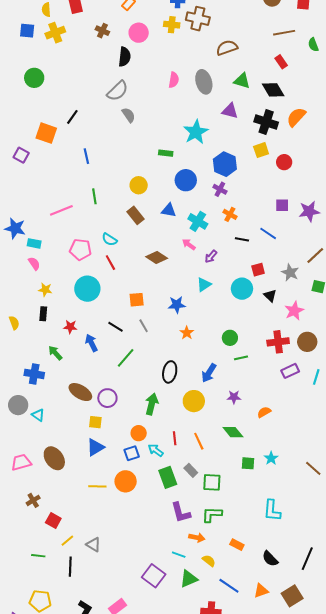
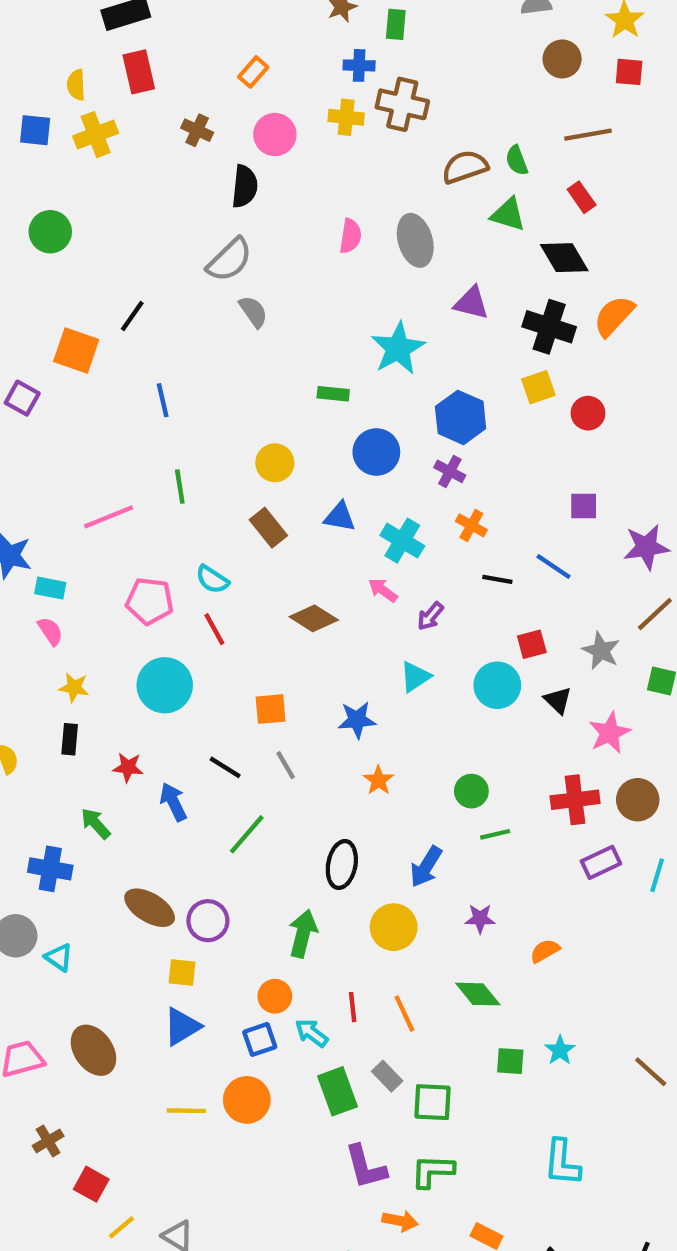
green semicircle: (313, 45) -> (517, 160), moved
green triangle: (242, 81) -> (508, 214), moved
purple star: (309, 211) -> (646, 547), moved

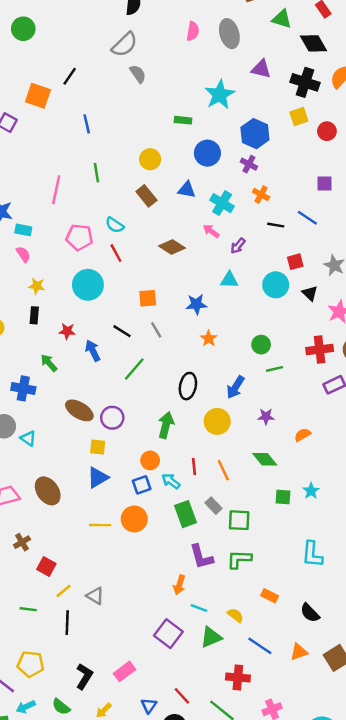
pink line: (109, 517) -> (56, 190), turned -56
cyan triangle: (415, 677) -> (229, 280), turned 36
orange arrow: (400, 1221) -> (179, 585), moved, turned 96

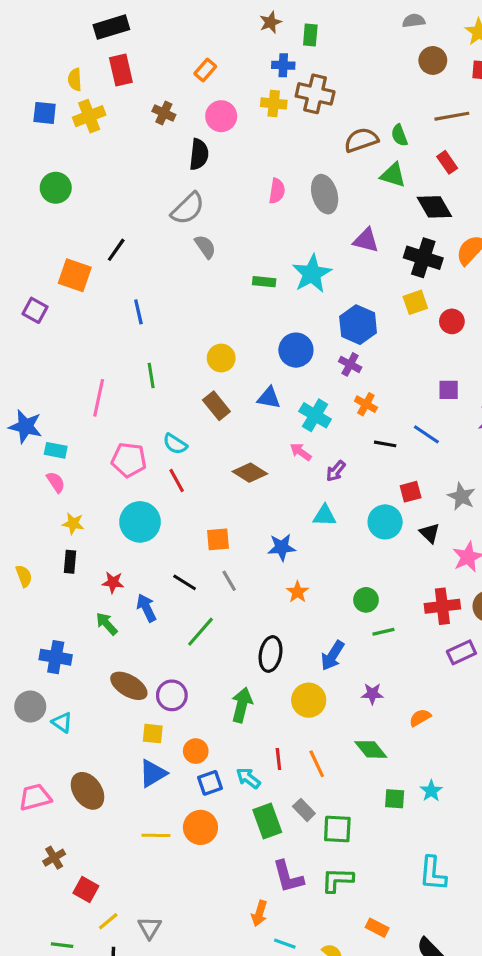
green rectangle: (183, 120) -> (264, 282), moved
green arrow: (49, 363) -> (107, 624), moved
orange circle: (150, 460) -> (196, 751), moved
gray triangle: (95, 596) -> (150, 928), turned 30

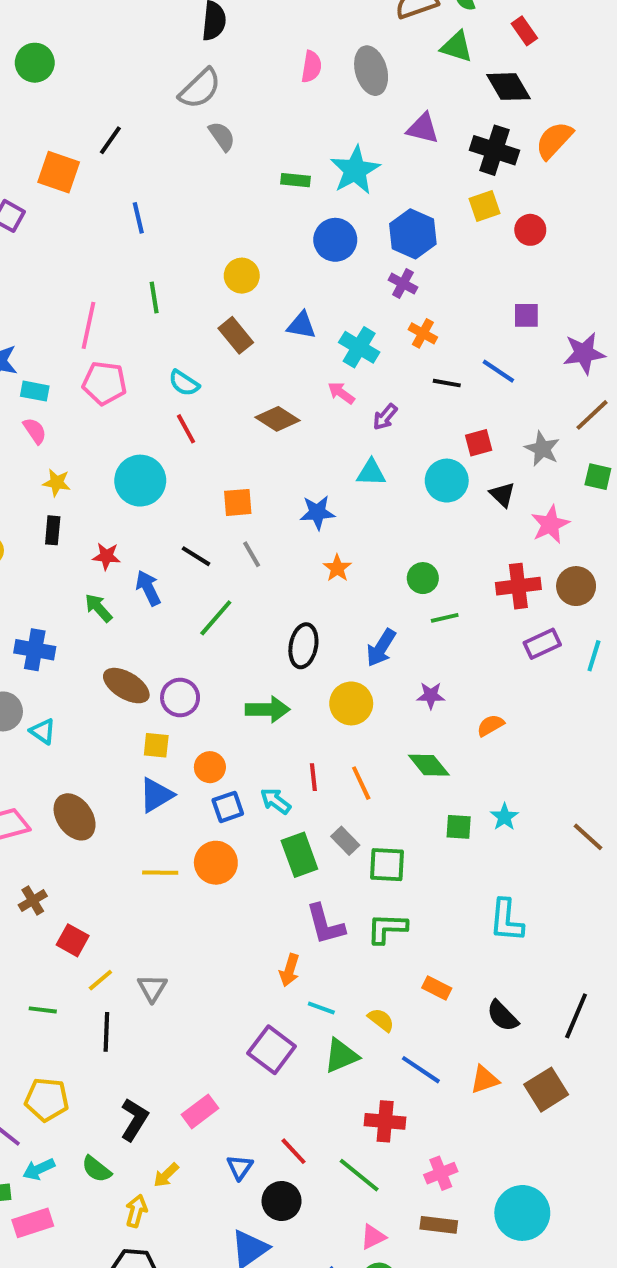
blue circle: (296, 350) -> (335, 240), moved
pink pentagon: (129, 460) -> (104, 383), moved
green arrow: (242, 705) -> (268, 709), turned 76

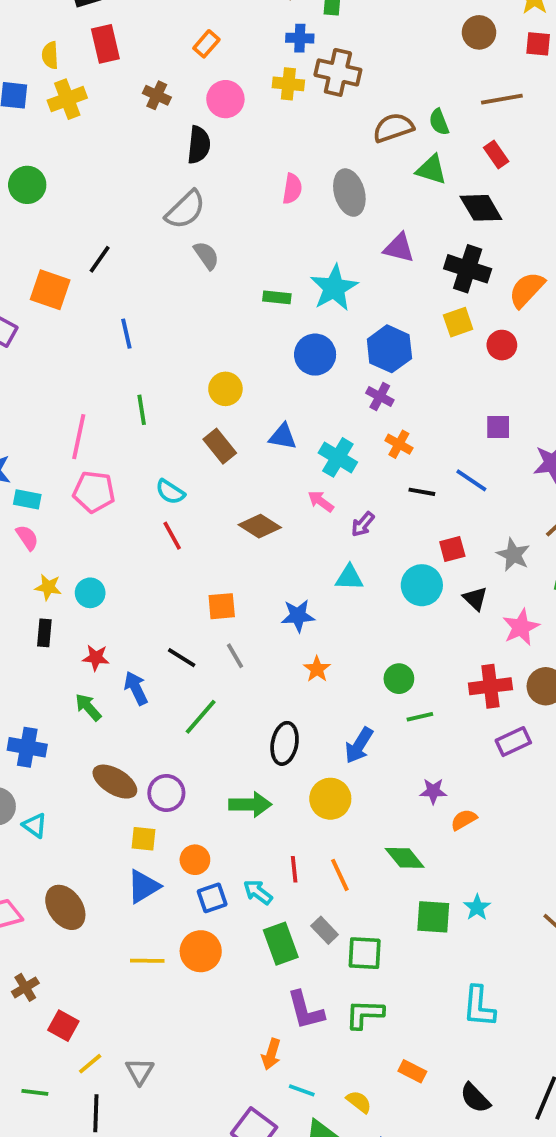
orange semicircle: (554, 140) -> (527, 290), moved
cyan circle: (140, 481) -> (90, 593), moved, size x0.6
purple star: (431, 696) -> (433, 791), moved
green square: (459, 827) -> (433, 917), size x1.4

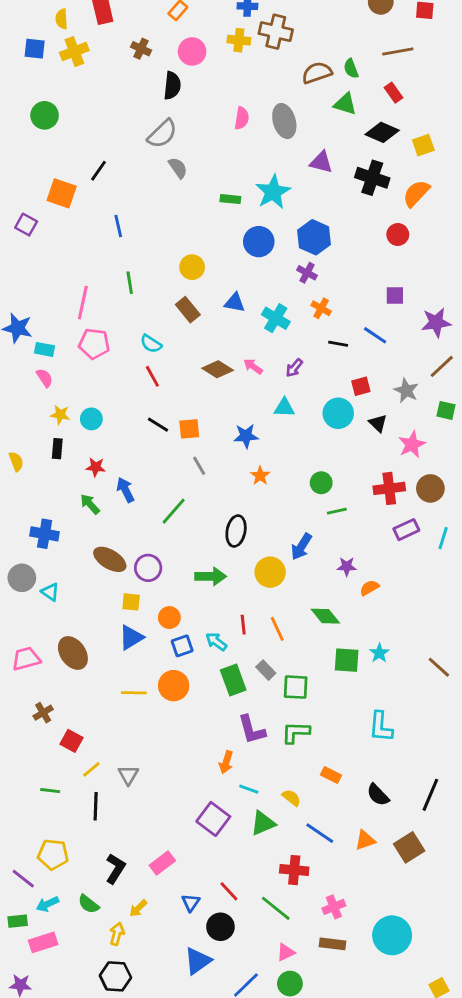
black diamond: (481, 208) -> (382, 132), turned -36
yellow square: (458, 322) -> (423, 145), moved
pink arrow: (321, 501) -> (253, 366), moved
black line: (182, 658) -> (158, 425), moved
blue arrow: (359, 745) -> (301, 547), moved

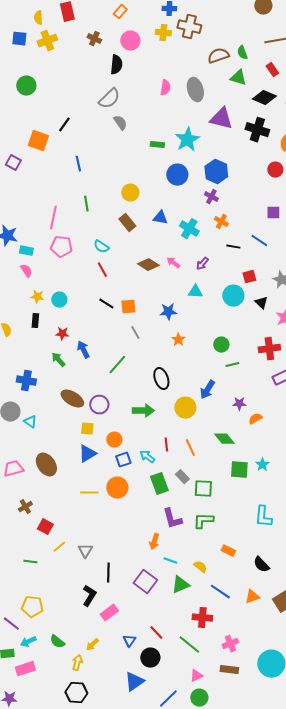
purple triangle: (321, 162) -> (221, 119), size x1.4
black ellipse: (236, 531) -> (161, 379), turned -30
black line: (96, 806) -> (108, 573), moved
black L-shape: (115, 869) -> (89, 596), moved

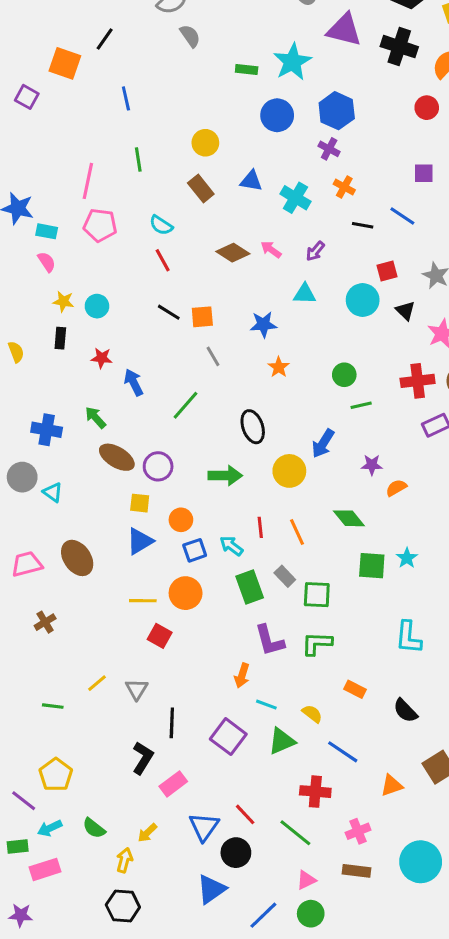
green arrow: (58, 360) -> (95, 418), moved
red square: (45, 527) -> (160, 636), moved
orange triangle: (252, 597) -> (392, 785), moved
yellow pentagon: (32, 607) -> (56, 775), turned 30
blue triangle: (129, 641) -> (204, 827), size x1.5

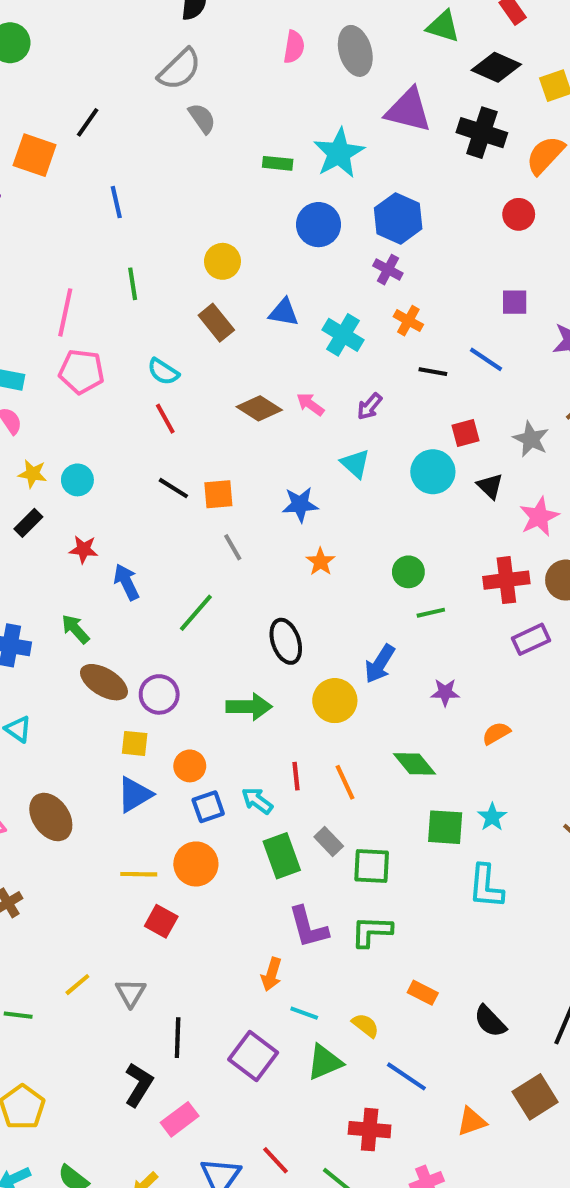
cyan triangle: (305, 294) -> (355, 464), turned 40
black rectangle: (60, 338) -> (28, 523), turned 40
orange semicircle: (396, 488) -> (496, 733), moved
cyan L-shape: (408, 637) -> (486, 886), moved

